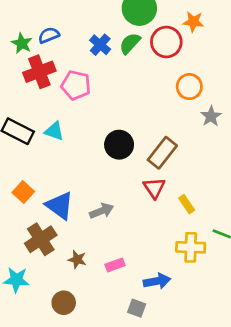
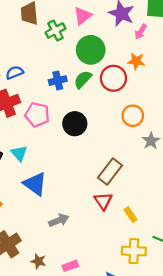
blue cross: (100, 45) -> (58, 81), turned 36
cyan triangle: (54, 131) -> (19, 153), turned 30
black circle: (119, 145) -> (75, 124), moved
blue triangle: (60, 205) -> (35, 184), moved

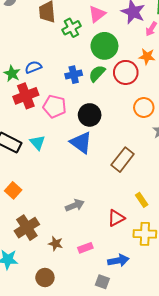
blue triangle: (35, 184) -> (81, 143), moved
red triangle: (103, 201) -> (116, 218), moved, turned 36

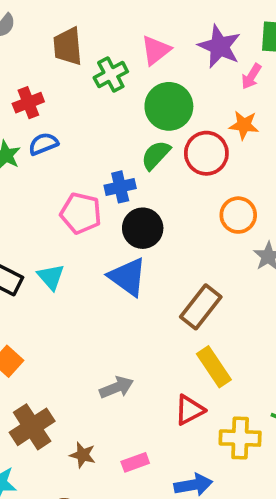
blue cross: (74, 75) -> (120, 187), moved
red cross: (26, 96) -> (28, 103), moved, size x0.7
yellow rectangle: (142, 200) -> (214, 367), moved, size x1.5

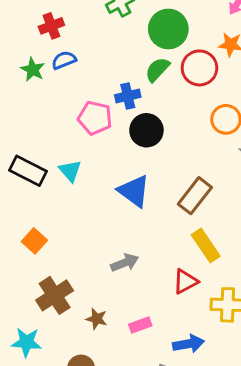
blue triangle: (128, 277) -> (134, 191), moved

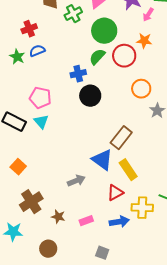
pink pentagon: (95, 118) -> (40, 98), moved
blue triangle: (134, 191) -> (102, 160), moved
blue arrow: (189, 344) -> (119, 222), moved

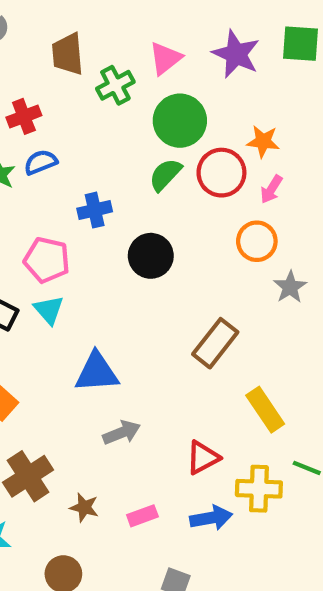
pink arrow: (148, 15) -> (271, 189), moved
blue cross: (78, 74) -> (95, 210), moved
blue triangle: (102, 160) -> (97, 372), moved, turned -40
yellow rectangle: (128, 170) -> (265, 410), moved

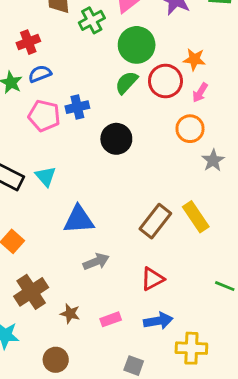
pink pentagon: (47, 260) -> (44, 116), moved
brown rectangle: (215, 343) -> (155, 221), moved
yellow rectangle: (265, 410) -> (196, 217), moved
yellow cross: (259, 489) -> (191, 348), moved

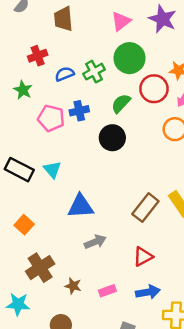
green cross: (92, 20) -> (94, 72), moved
blue semicircle: (40, 74) -> (65, 74), moved
green semicircle: (126, 82) -> (121, 103), moved

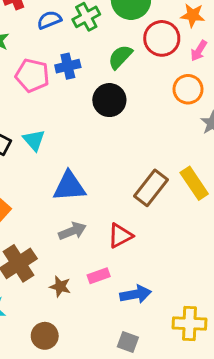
gray arrow: (95, 242) -> (72, 231), moved
red triangle: (143, 257) -> (120, 236), moved
pink rectangle: (107, 291) -> (99, 276), moved
blue arrow: (148, 292) -> (136, 294), moved

